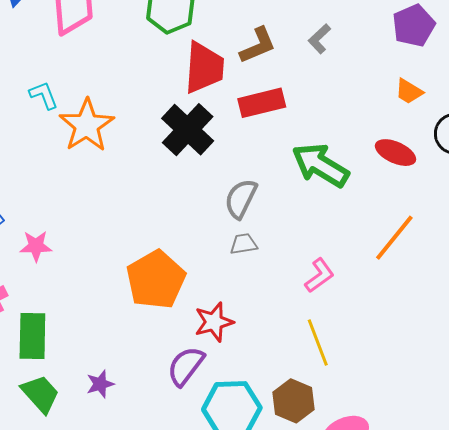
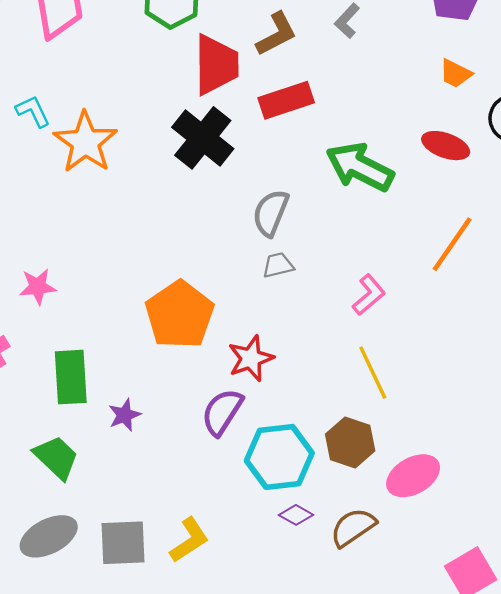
green rectangle: (32, 336) -> (71, 377), moved
purple star: (100, 384) -> (124, 415), moved

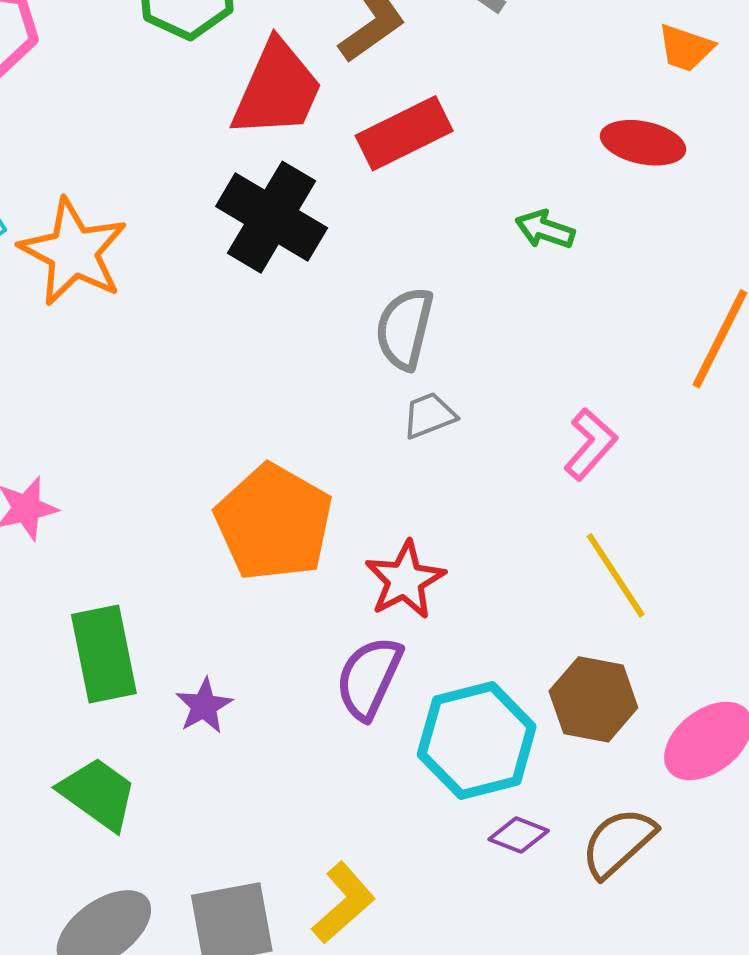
red trapezoid: (216, 65) -> (277, 89), turned 32
red ellipse: (446, 146) -> (643, 143), moved
green arrow: (360, 167) -> (545, 229), size x0.5

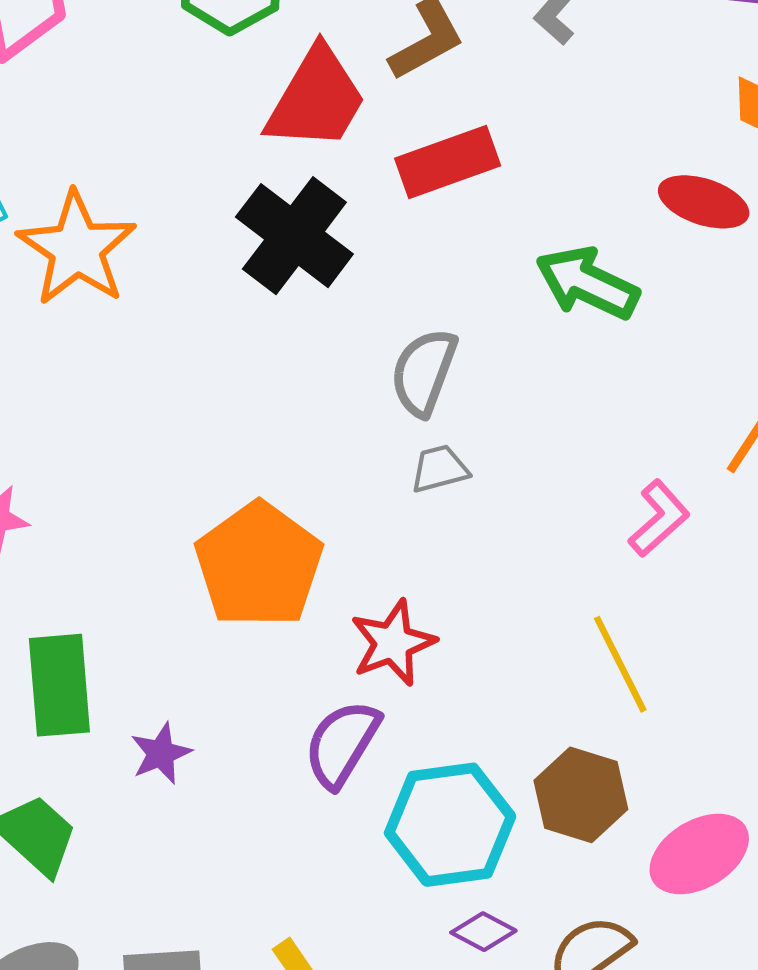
green arrow: (545, 229) -> (587, 283), size x1.6
pink L-shape: (590, 444) -> (659, 518), moved

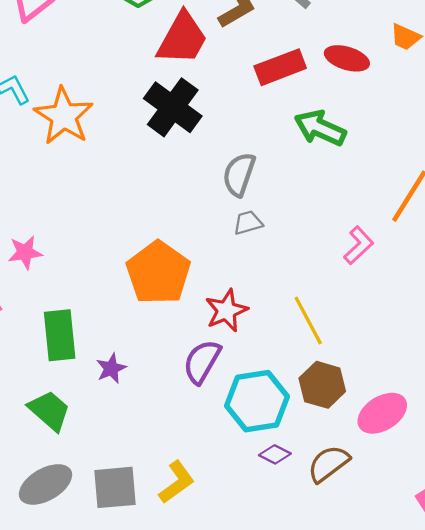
red rectangle: (448, 162) -> (280, 67), moved
red ellipse: (704, 202) -> (347, 58), moved
yellow line: (620, 664) -> (308, 320), moved

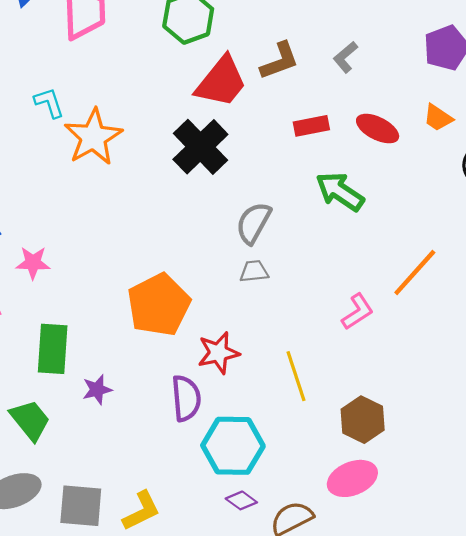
red rectangle: (280, 67) -> (311, 126), size x0.7
purple semicircle: (202, 362) -> (186, 398), turned 135
brown hexagon: (322, 385) -> (363, 420), moved

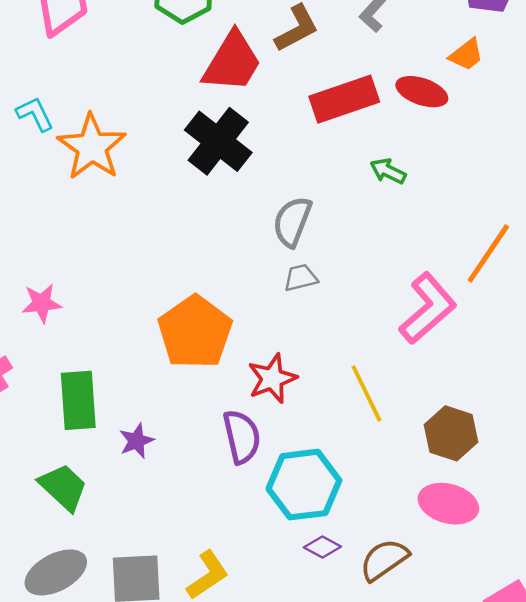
orange trapezoid: (438, 118) -> (466, 55), moved, turned -64
red rectangle: (311, 126) -> (344, 99), size x1.6
green arrow: (340, 192) -> (388, 171), size x0.6
pink L-shape: (358, 312) -> (428, 308), size x1.6
pink ellipse: (352, 478) -> (448, 504), turned 45

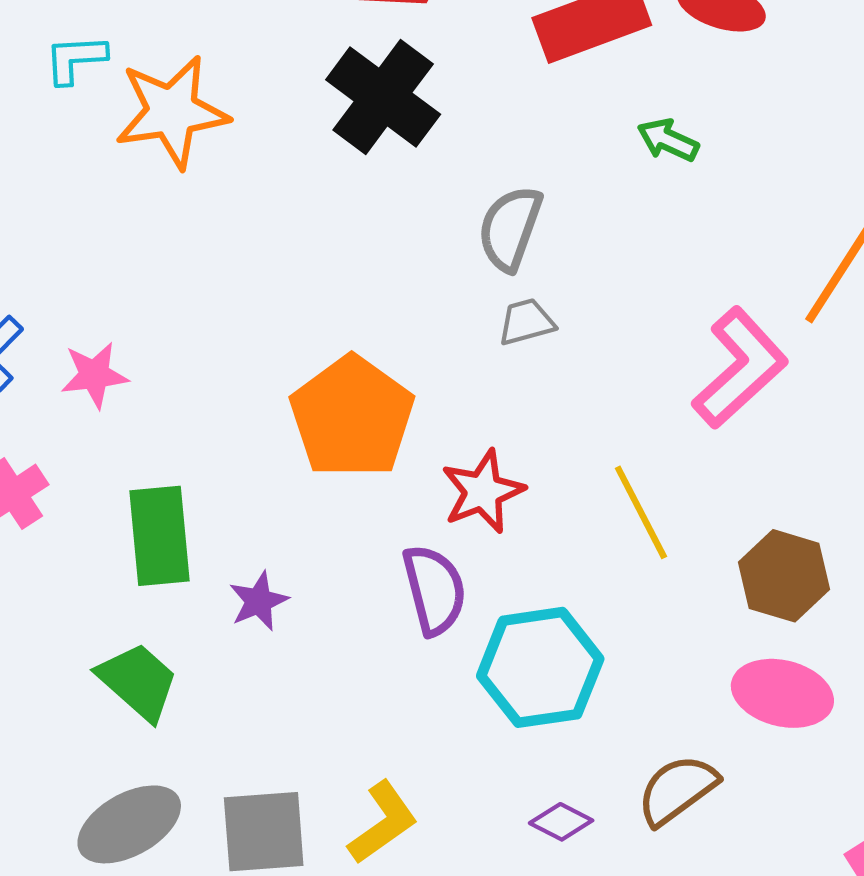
cyan L-shape: (35, 114) -> (75, 59), turned -66
orange star: (92, 147) -> (172, 112), turned 30
purple diamond: (322, 547) -> (561, 822), moved

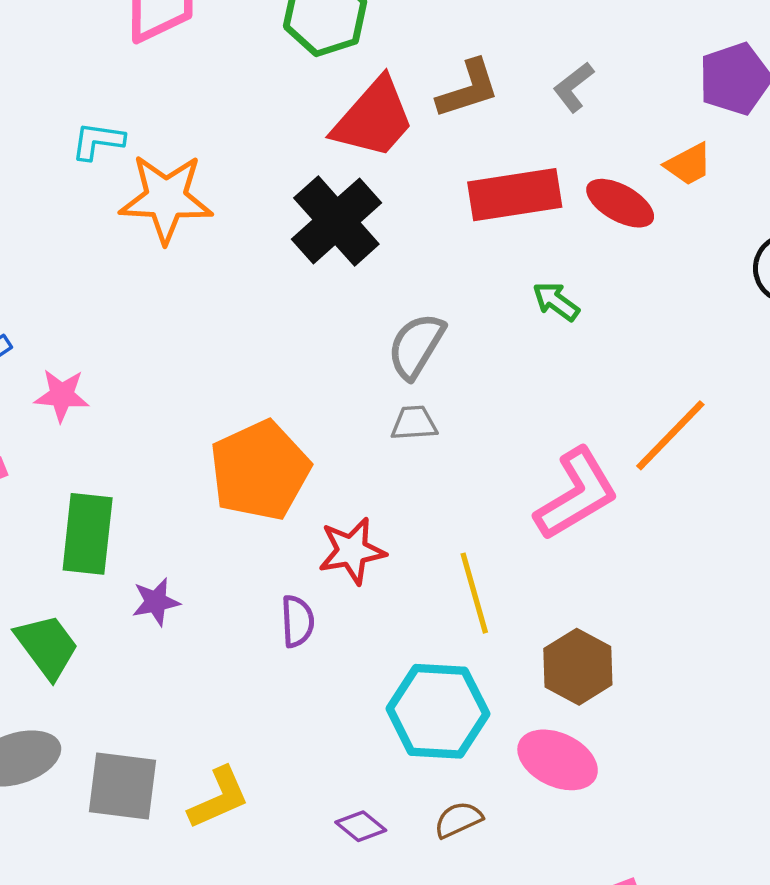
purple semicircle: (434, 590) -> (297, 621), size x0.7
cyan hexagon: (540, 667) -> (438, 711), moved
brown semicircle: (677, 790) -> (458, 820), size x0.7

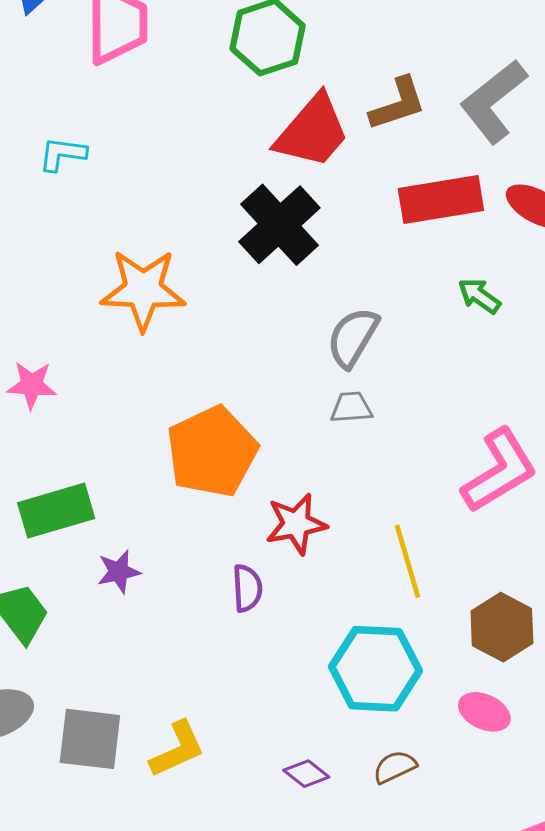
gray L-shape: (573, 87) -> (493, 101), size x1.8
orange star: (166, 199) -> (143, 290), moved
green rectangle: (88, 534) -> (56, 511), turned 68
pink ellipse: (558, 760) -> (484, 712), size x0.7

